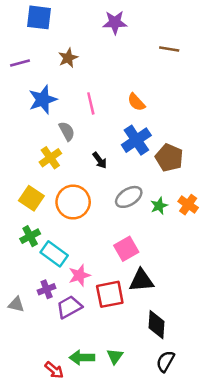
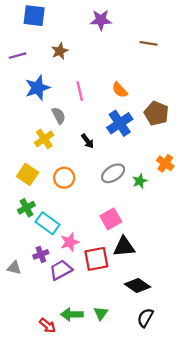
brown pentagon: (169, 158) -> (156, 113), moved
orange circle: (73, 202) -> (64, 178), size x0.7
orange cross: (188, 205) -> (165, 163), moved
black diamond: (157, 325) -> (137, 285), turned -60

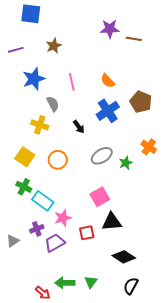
purple star: (101, 20) -> (110, 29), moved
yellow cross: (44, 139) -> (40, 125), turned -36
green cross: (26, 208) -> (24, 187), turned -35
red square: (96, 259) -> (87, 233), size x0.7
gray triangle: (14, 268) -> (13, 241), turned -48

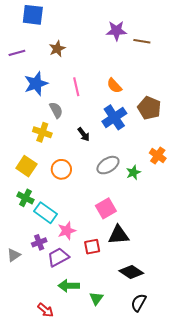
green arrow: (65, 283) -> (69, 286), moved

